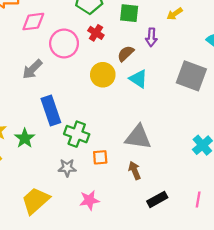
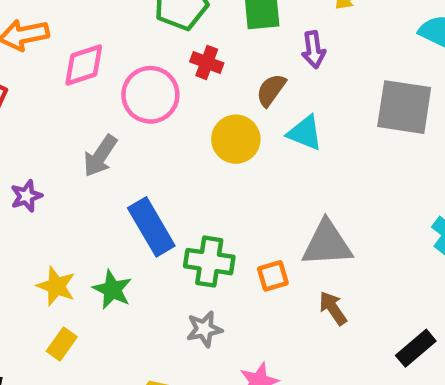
orange square: (100, 157) -> (273, 276), moved
black rectangle: (157, 199) -> (416, 348), moved

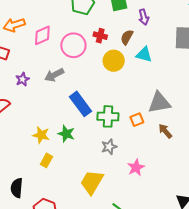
red cross: (207, 62) -> (100, 36), moved
gray arrow: (100, 156) -> (54, 75), turned 36
purple star: (26, 196) -> (22, 79), moved

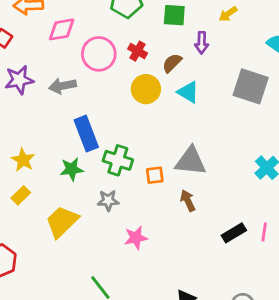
purple star: (22, 79) -> (19, 80), size x1.5
green star: (66, 134) -> (72, 169), moved, turned 30
yellow trapezoid: (92, 182) -> (62, 222), moved

